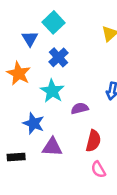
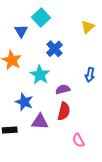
blue cross: (58, 57) -> (54, 49), moved
red semicircle: (93, 141) -> (64, 111), moved

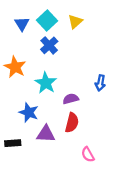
yellow triangle: (88, 27) -> (75, 22), moved
blue triangle: (21, 31) -> (22, 24), moved
blue cross: (54, 49) -> (49, 45), moved

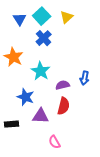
blue arrow: (100, 83) -> (85, 78), moved
pink semicircle: (88, 154) -> (55, 142), moved

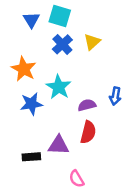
cyan square: (42, 16) -> (60, 16), turned -30
yellow triangle: (67, 17) -> (92, 42), moved
blue star: (26, 97) -> (31, 104), moved, turned -30
black rectangle: (12, 124) -> (31, 157), moved

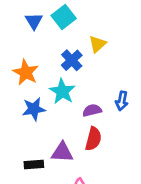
cyan square: (60, 16) -> (64, 17), turned 35
blue cross: (62, 44) -> (72, 60), moved

